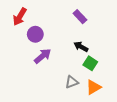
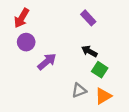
purple circle: (35, 34) -> (26, 42), moved

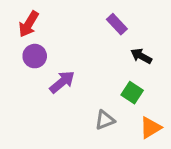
black arrow: (89, 51) -> (141, 56), moved
orange triangle: (103, 96) -> (150, 128), moved

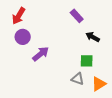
green square: (132, 93) -> (87, 61), turned -32
gray triangle: (105, 120) -> (78, 79), moved, turned 40

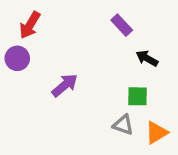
purple circle: (23, 37) -> (17, 58), moved

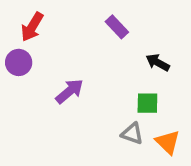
purple rectangle: (122, 25) -> (117, 27), moved
orange triangle: (156, 133) -> (168, 142), turned -45

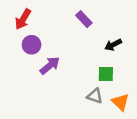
purple circle: (19, 62) -> (32, 45), moved
black arrow: (158, 62) -> (113, 45), turned -56

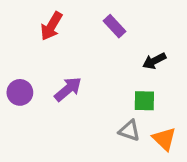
red arrow: (23, 19) -> (51, 26), moved
purple circle: (32, 45) -> (20, 92), moved

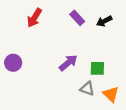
black arrow: (154, 61) -> (104, 21), moved
purple arrow: (68, 89) -> (68, 63), moved

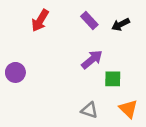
purple arrow: (68, 63) -> (92, 59), moved
gray triangle: (87, 89) -> (89, 110), moved

